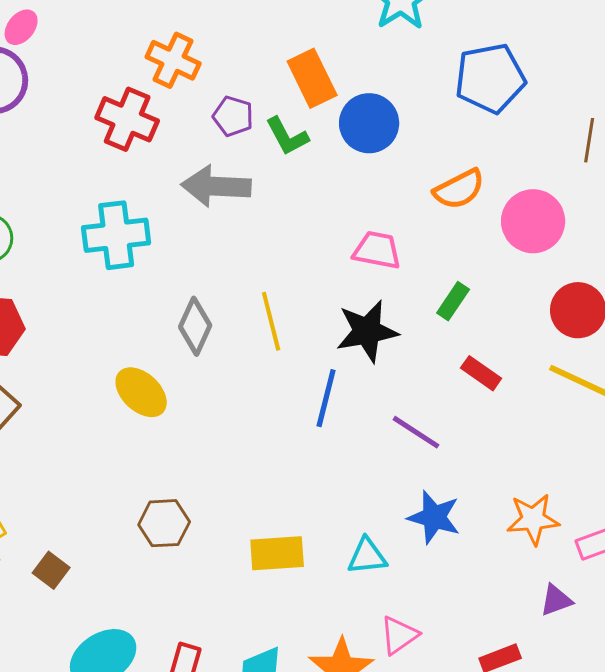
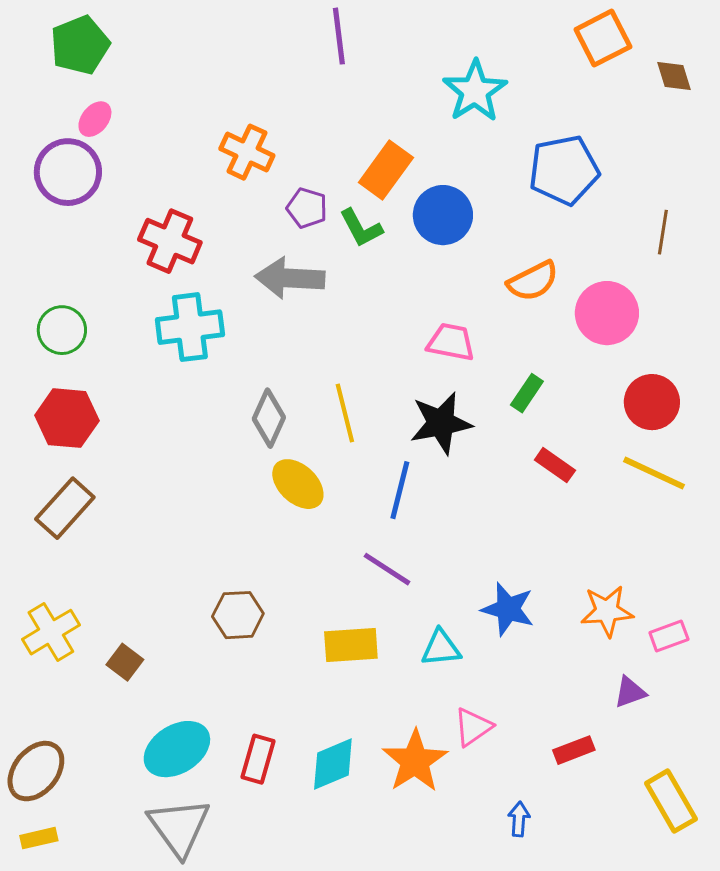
orange rectangle: (312, 78) -> (386, 170), turned 62
red cross: (127, 119) -> (170, 241), moved
yellow ellipse: (141, 392) -> (298, 484), moved
purple line: (416, 432) -> (387, 569), moved

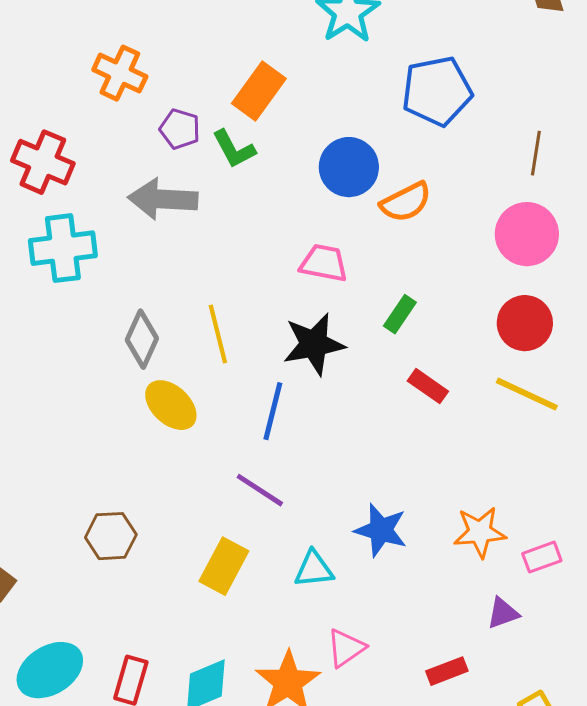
blue circle: (443, 215) -> (349, 167), moved
pink circle: (607, 313) -> (527, 234), moved
yellow rectangle: (351, 645) -> (224, 566), turned -58

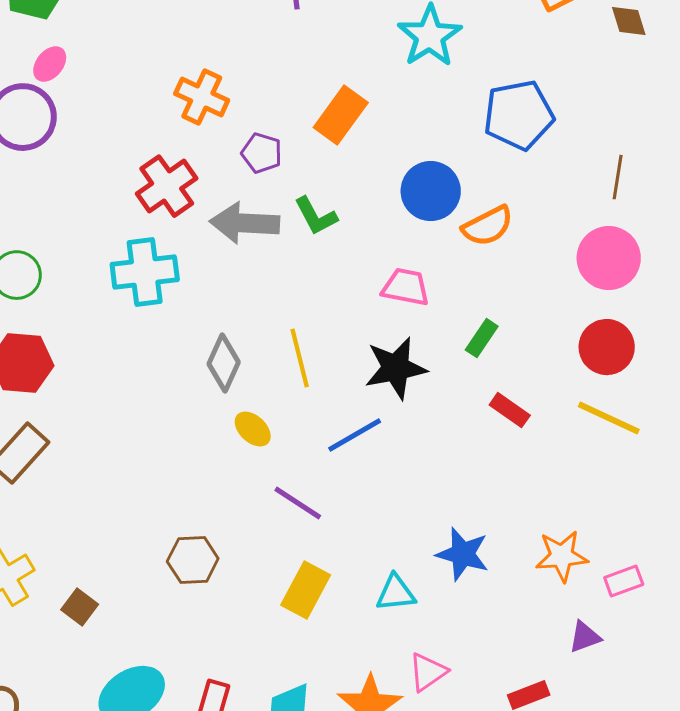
green L-shape: (234, 149) -> (316, 216), moved
red cross: (43, 162) -> (167, 186), moved, turned 32
yellow ellipse: (171, 405) -> (253, 429), size x0.7
blue line: (273, 411) -> (355, 435), turned 46
purple line: (260, 490) -> (298, 503), moved

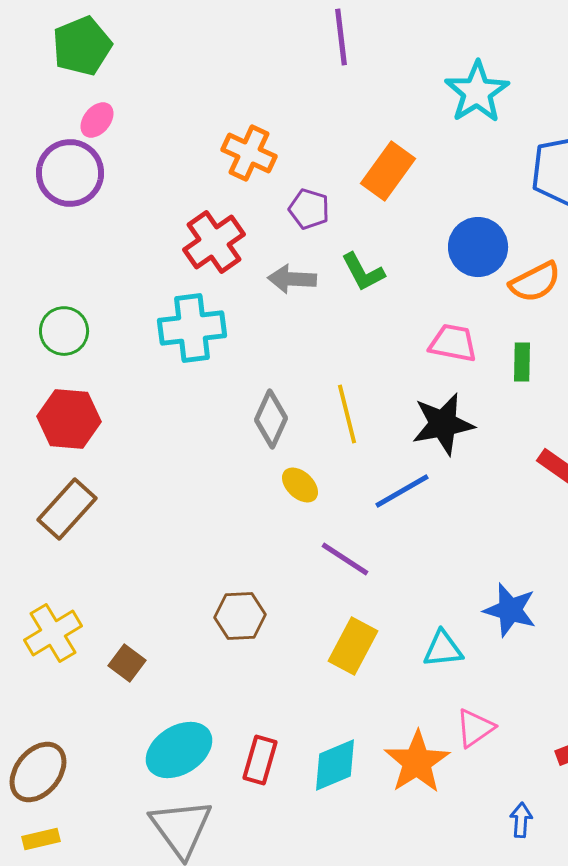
gray arrow: (245, 223) -> (292, 279), size x0.7
green rectangle: (482, 338) -> (522, 362), moved, turned -33

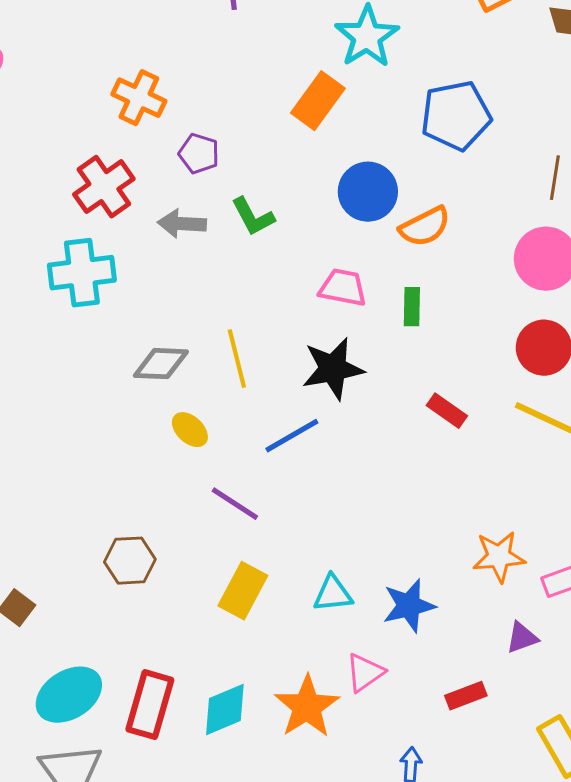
orange rectangle: (388, 171) -> (318, 101), moved
gray diamond: (271, 419) -> (161, 364), turned 68
blue star: (510, 610) -> (409, 606), moved, turned -30
red rectangle: (260, 760) -> (150, 705), size x1.4

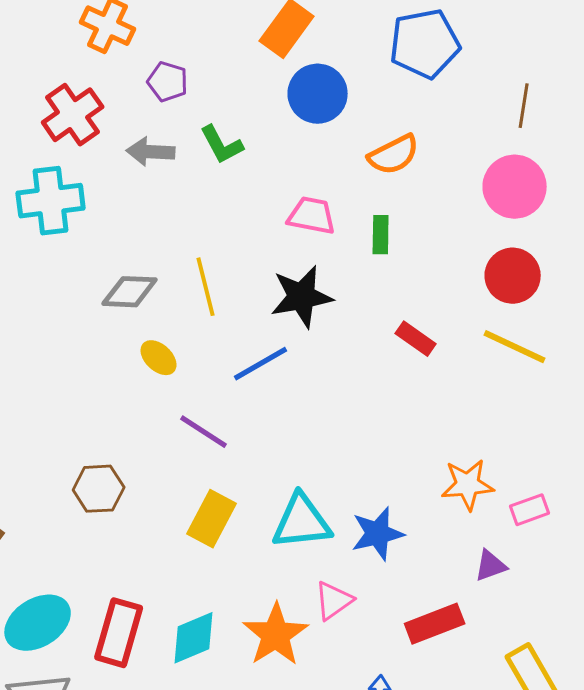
blue circle: (368, 192) -> (318, 94), moved
cyan triangle: (333, 594) -> (302, 522), size x1.5
red rectangle: (466, 696) -> (435, 624), size x1.4

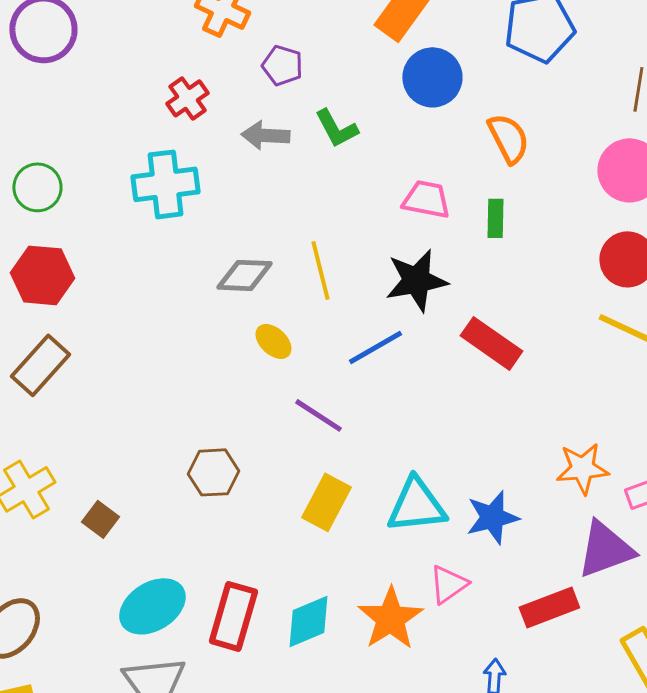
red cross: (73, 115) -> (187, 98), size x0.7
orange semicircle: (394, 155) -> (508, 138), turned -90
red rectangle: (416, 339) -> (491, 343), moved, size x1.5
purple triangle: (491, 566) -> (605, 549), size x1.8

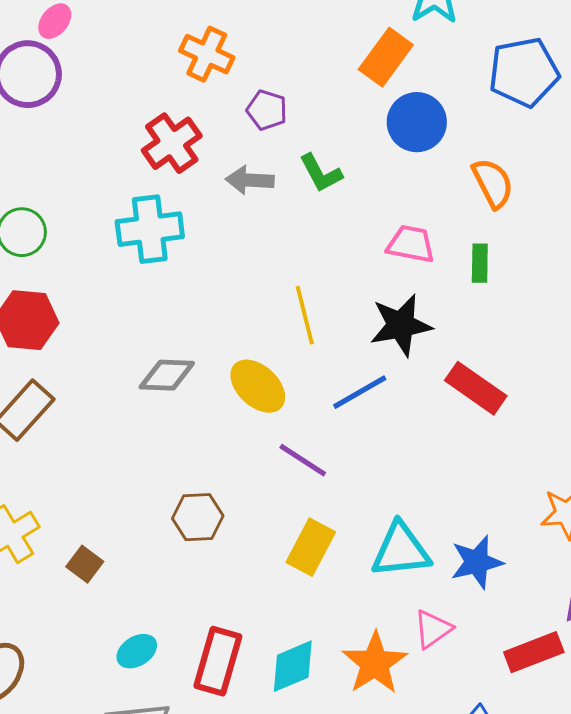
red cross: (187, 98) -> (172, 143), size x1.4
gray diamond: (244, 275) -> (167, 375), moved
yellow ellipse: (273, 341) -> (258, 386), size x1.5
cyan ellipse: (152, 606) -> (137, 651), size x0.6

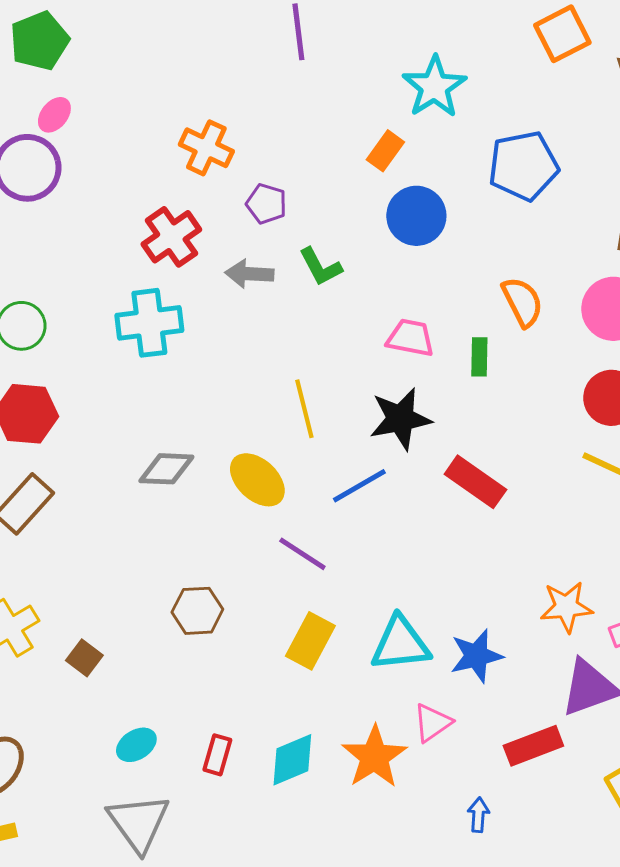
orange rectangle: (386, 57) -> (385, 151), size x0.7
orange semicircle: (493, 183) -> (522, 302), moved
red rectangle: (218, 661) -> (217, 755), size x0.6

